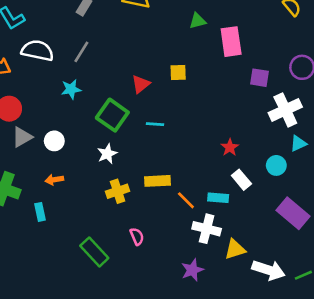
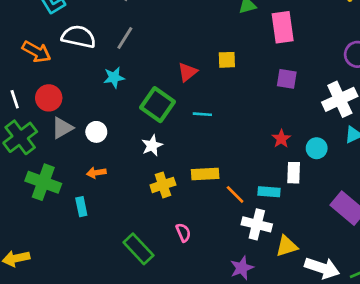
purple square: (260, 78) -> (287, 79), moved
cyan circle: (276, 165) -> (317, 148), moved
white rectangle: (241, 180) -> (294, 173), turned 42

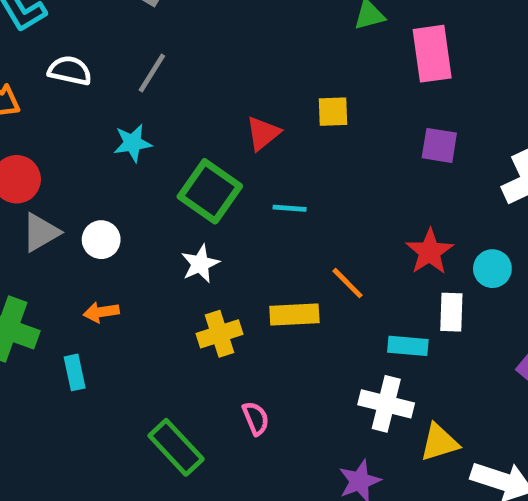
white semicircle: (79, 37) -> (70, 71), size x0.7
red star: (281, 139) -> (430, 252), size x1.4
orange line: (235, 194) -> (348, 283), moved

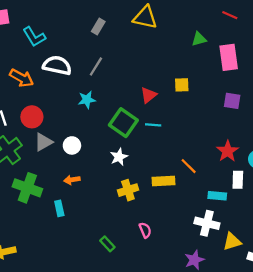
white semicircle: (70, 71) -> (57, 65), size x1.4
cyan line: (290, 208) -> (153, 125), moved
green rectangle: (176, 447) -> (107, 244), size x0.6

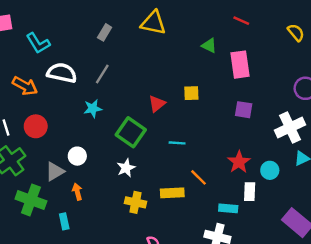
green triangle: (199, 39) -> (209, 46), turned 42
cyan line: (153, 125) -> (177, 143), moved
gray triangle: (43, 142) -> (55, 171), moved
orange arrow: (72, 180) -> (77, 192), turned 84
yellow cross: (128, 190) -> (136, 202), turned 30

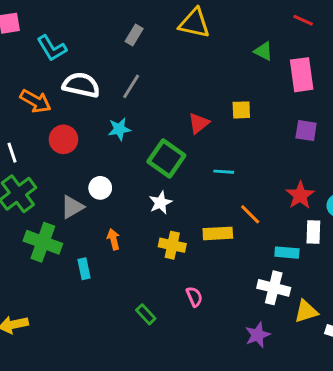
red circle: (36, 126) -> (63, 139), moved
orange arrow: (77, 192) -> (113, 239), moved

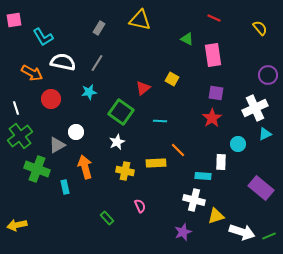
yellow square: (241, 110) -> (172, 79), turned 32
red star: (300, 195) -> (212, 118), moved
orange arrow: (113, 239) -> (85, 167), size x1.6

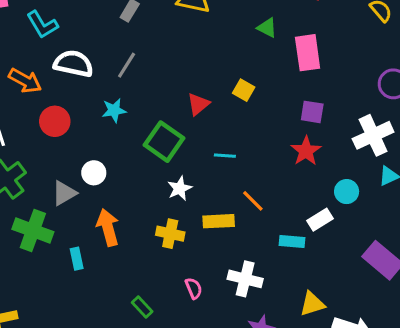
white star: (117, 142) -> (180, 188), moved
white rectangle: (221, 162) -> (320, 220), turned 56
white cross: (194, 200) -> (245, 279), moved

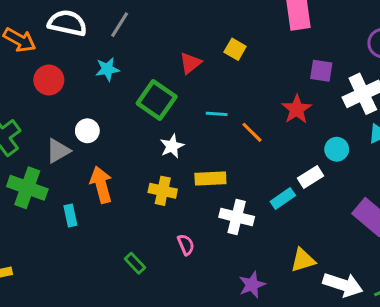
purple square: (312, 112) -> (321, 71), moved
orange line: (253, 201) -> (252, 132), moved
cyan rectangle: (292, 241) -> (283, 199), turned -40
white cross: (245, 279) -> (237, 217), moved

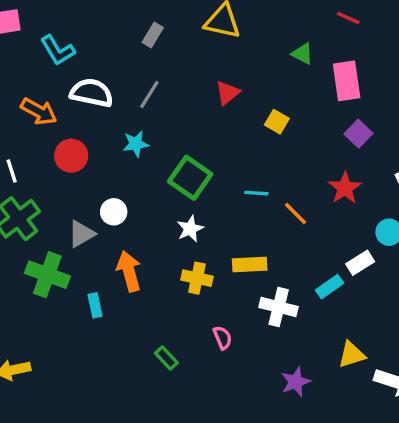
red triangle: (190, 63) -> (228, 93), moved
purple square: (321, 71) -> (358, 134), moved, turned 35
white star: (172, 146) -> (190, 229), moved

